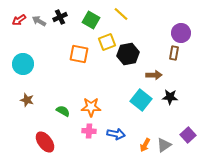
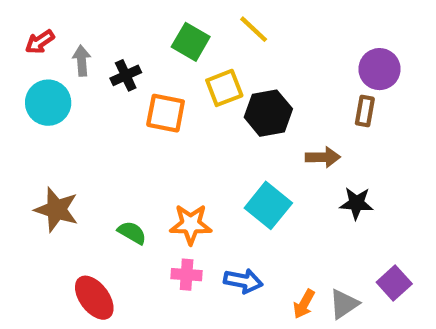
black cross: (60, 17) -> (126, 75), moved
gray arrow: (39, 21) -> (82, 61), moved, turned 56
cyan circle: (23, 64) -> (48, 103), moved
brown star: (27, 100) -> (57, 210), size x1.5
cyan square: (141, 100) -> (268, 205), moved

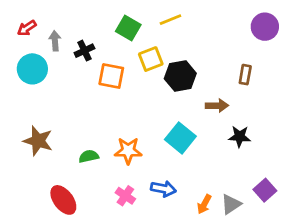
yellow line: (254, 29) -> (170, 20), turned -65
purple circle: (379, 69) -> (265, 27), moved
green semicircle: (132, 233) -> (89, 156), turned -42
pink cross: (187, 275) -> (125, 196), moved, turned 30

